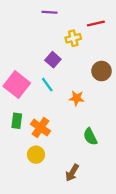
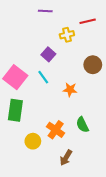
green rectangle: (17, 121) -> (15, 110), size x1.5
orange cross: (40, 128) -> (56, 130), moved

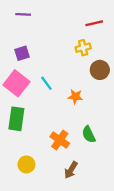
purple line: (45, 11) -> (23, 14), moved
yellow cross: (67, 35) -> (83, 48), moved
purple square: (48, 54) -> (22, 53), moved, turned 32
yellow circle: (33, 141) -> (26, 164), moved

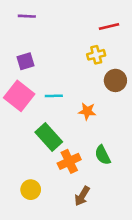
cyan line: (46, 83) -> (54, 96), turned -56
green rectangle: (16, 119) -> (49, 137), moved, turned -50
orange cross: (60, 140) -> (69, 161), turned 30

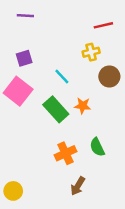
cyan line: (54, 96) -> (62, 76), moved, turned 49
green rectangle: (49, 137) -> (56, 109), moved
yellow circle: (31, 190) -> (13, 191), moved

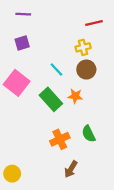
purple square: (24, 58) -> (22, 43), moved
brown circle: (109, 76) -> (86, 70), moved

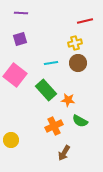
cyan line: (56, 70) -> (51, 63), turned -56
orange star: (75, 96) -> (68, 100), moved
green semicircle: (89, 134) -> (80, 121), turned -35
yellow circle: (12, 174) -> (11, 140), moved

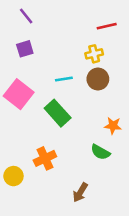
purple line: (21, 13) -> (26, 16), turned 48
orange star: (68, 100) -> (113, 126), moved
orange cross: (54, 126) -> (45, 158), moved

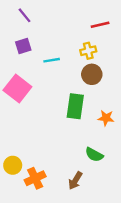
cyan line: (64, 79) -> (52, 60), moved
green rectangle: (58, 113) -> (75, 106), moved, turned 50
green semicircle: (100, 152) -> (94, 155), moved
orange cross: (45, 158) -> (35, 178), moved

